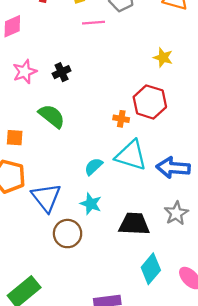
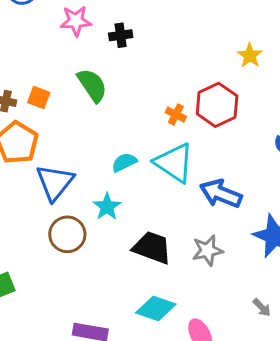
cyan diamond: (151, 269) -> (156, 308), turned 52

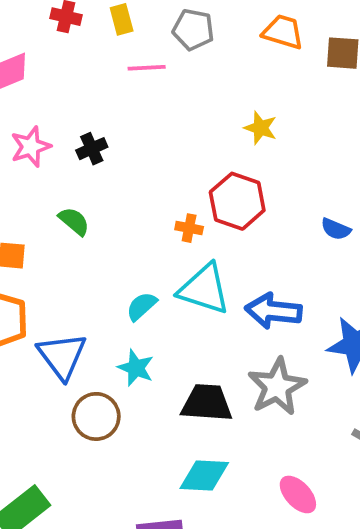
green semicircle: (92, 85) -> (74, 221), size x0.7
gray star: (208, 250) -> (277, 387), size x1.4
cyan diamond: (156, 308) -> (204, 476), moved

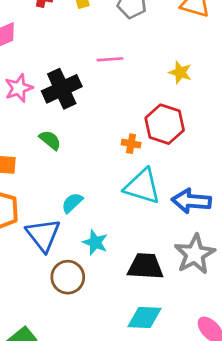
pink line: (147, 68) -> (110, 59), moved
black cross: (92, 149) -> (62, 89), size x1.8
cyan semicircle: (142, 306) -> (72, 203), moved

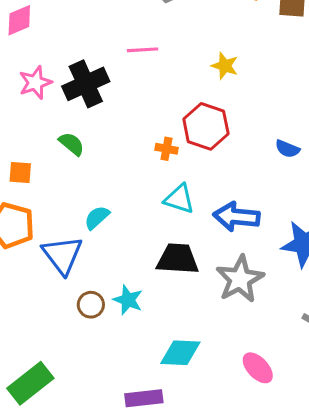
cyan triangle: (142, 186) -> (179, 199), size x0.7
cyan star: (95, 242) -> (128, 300), moved
black trapezoid: (145, 266) -> (178, 259), moved
brown circle: (68, 277) -> (91, 305), size x0.7

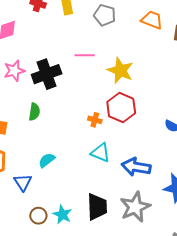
yellow star: (225, 66) -> (120, 71), moved, size x1.5
green semicircle: (72, 144) -> (34, 112), turned 54
blue triangle: (62, 255) -> (23, 182), size x0.7
black trapezoid: (178, 259) -> (97, 207), moved, turned 80

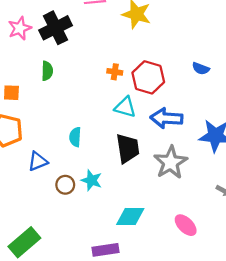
red hexagon: (121, 108) -> (148, 77), moved
cyan semicircle: (47, 160) -> (75, 137), moved, turned -42
blue triangle: (23, 182) -> (38, 161), moved, turned 48
black trapezoid: (97, 207) -> (128, 148), moved

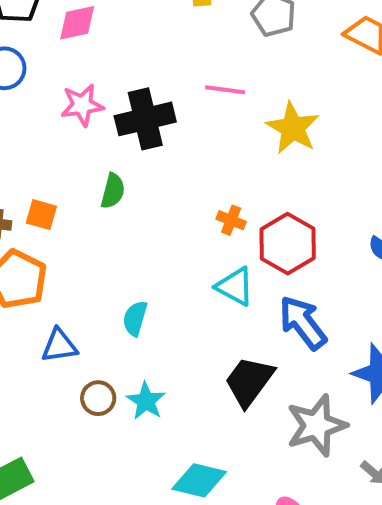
blue arrow: (166, 118) -> (303, 323), turned 36
black trapezoid: (128, 148) -> (249, 381), moved, turned -148
gray star: (171, 162) -> (317, 425), moved

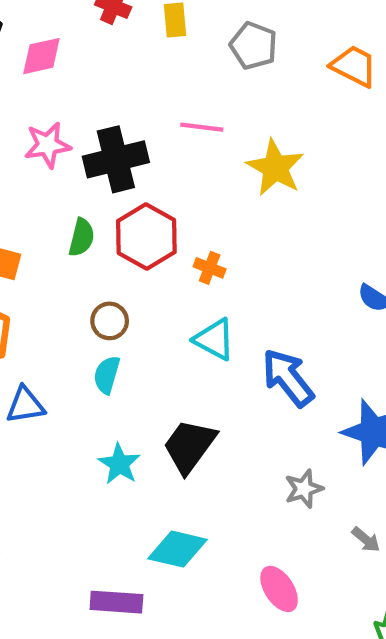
red hexagon: (288, 244) -> (146, 237), moved
black trapezoid: (249, 381) -> (189, 446), moved
brown circle: (98, 398) -> (110, 321), moved
gray star: (317, 425) -> (304, 489), size x0.6

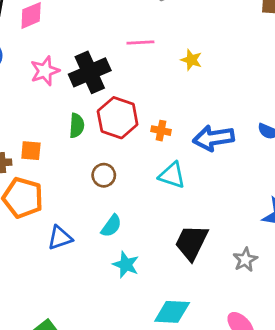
yellow star: (275, 168) -> (191, 60), size x0.6
cyan semicircle: (107, 375) -> (111, 226), moved, turned -150
blue arrow: (288, 378) -> (214, 138), moved, turned -51
black trapezoid: (189, 446) -> (191, 243), moved

